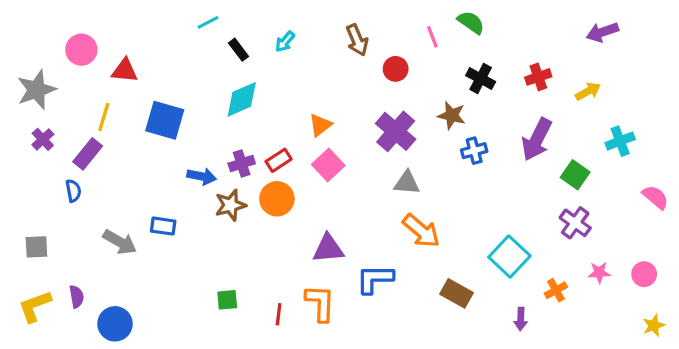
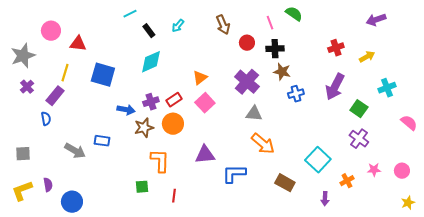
black cross: (481, 79) -> (275, 49), moved, turned -30
orange L-shape: (320, 303) -> (160, 161), moved

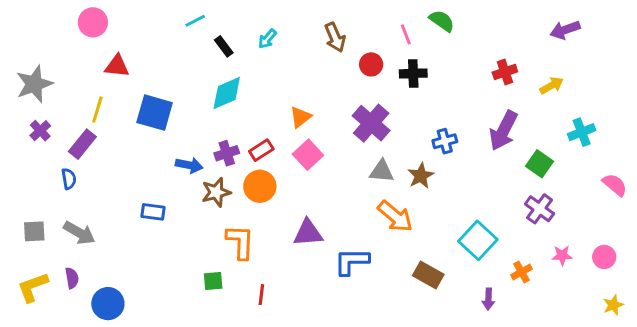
pink circle: (51, 31) -> (93, 22), moved
brown star: (282, 72) -> (421, 176), moved, turned 30
gray arrow: (75, 151) -> (79, 233), moved

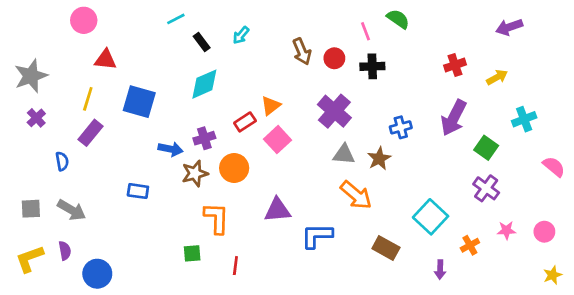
brown arrow: (335, 37) -> (302, 51), moved
purple rectangle: (82, 144) -> (91, 133), moved
red rectangle: (261, 150) -> (245, 122), moved

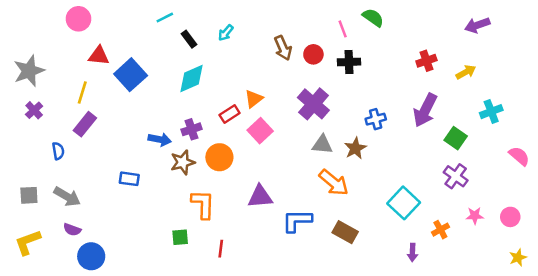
blue square: (139, 102) -> (131, 75), moved, turned 32
brown rectangle: (386, 248) -> (345, 232), moved
purple semicircle: (65, 251) -> (72, 230), moved, turned 120

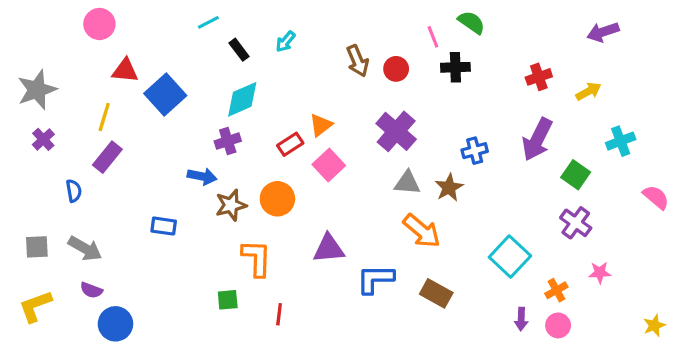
black cross: (349, 62) -> (455, 67), moved
purple cross: (192, 129) -> (228, 141), moved
pink circle: (510, 217) -> (558, 325), moved

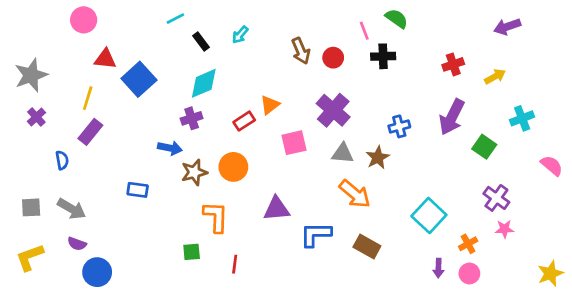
pink square: (329, 165) -> (294, 143), moved, turned 30
purple cross: (576, 223) -> (496, 198), moved
yellow star: (654, 325) -> (550, 273), size x1.4

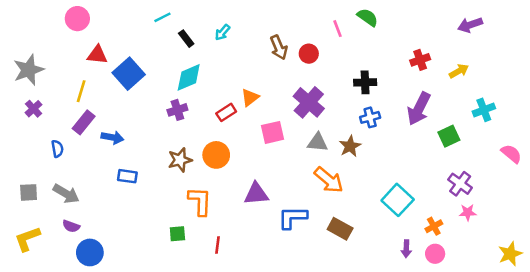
black cross: (383, 56) -> (365, 82), moved
green square: (484, 147) -> (449, 136), turned 30
blue arrow: (170, 148) -> (112, 137), moved

